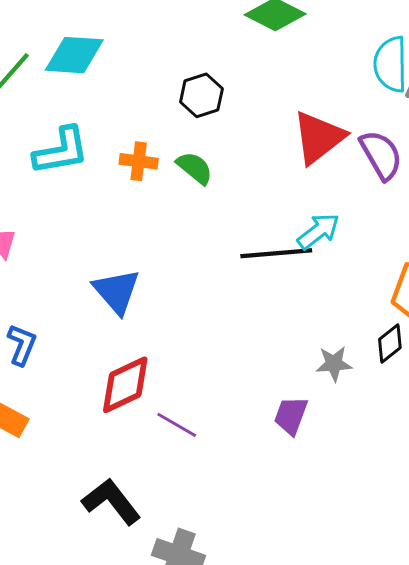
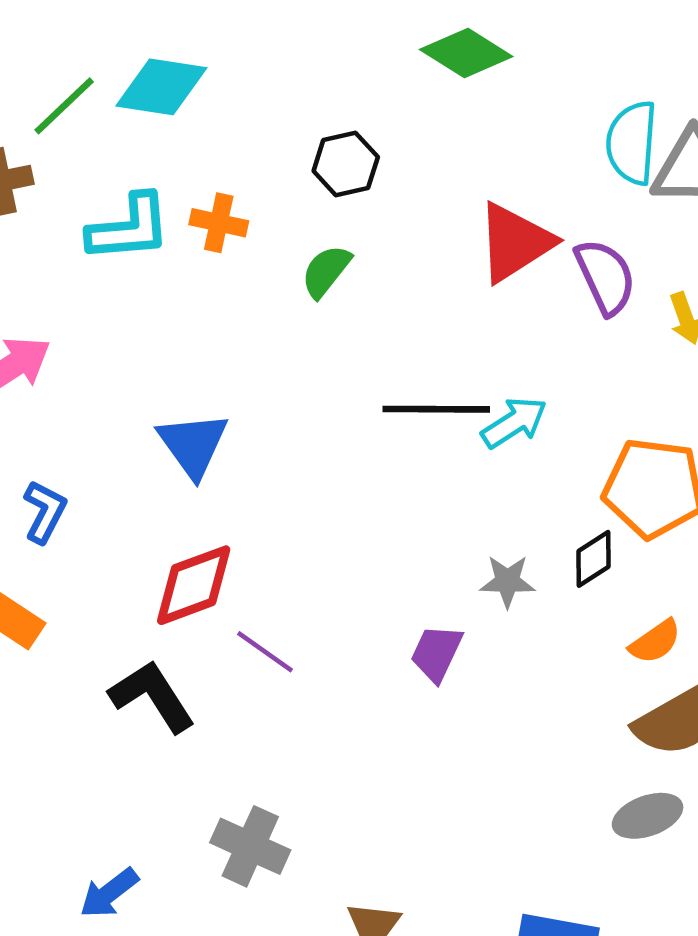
orange cross: (139, 161) -> (219, 223), moved
green semicircle: (195, 168) -> (326, 271), turned -96
cyan arrow: (318, 231) -> (514, 423), moved
black L-shape: (111, 502) -> (152, 696), moved

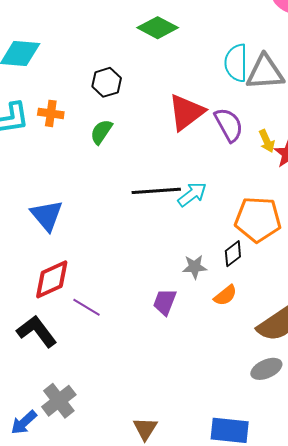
orange semicircle: (655, 642) -> (225, 295), moved
gray cross: (250, 846) -> (59, 401), moved, turned 32

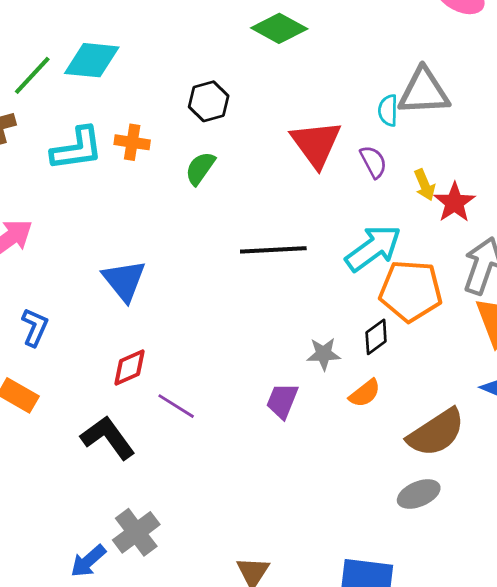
cyan semicircle: (236, 63) -> (388, 110), moved, size x0.6
red triangle: (186, 112) -> (316, 144), turned -30
purple semicircle: (229, 125) -> (373, 162), size x0.7
cyan arrow: (192, 194) -> (373, 248), moved, size x1.4
red diamond: (52, 279) -> (130, 367), size x0.7

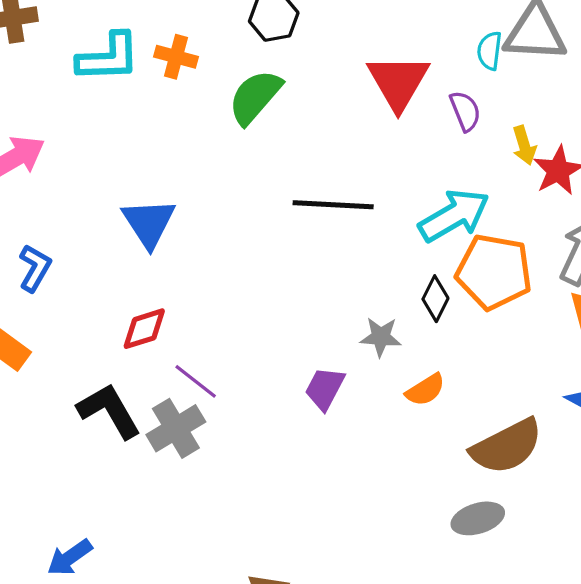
green semicircle: (200, 168) -> (255, 97), size x1.4
black diamond: (376, 337) -> (435, 299), moved, turned -33
gray cross: (136, 532) -> (176, 428), moved

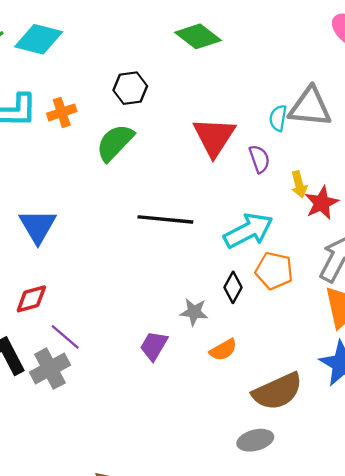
orange cross: (176, 57) -> (62, 112), turned -36
orange pentagon: (494, 272) -> (274, 271), size x0.7

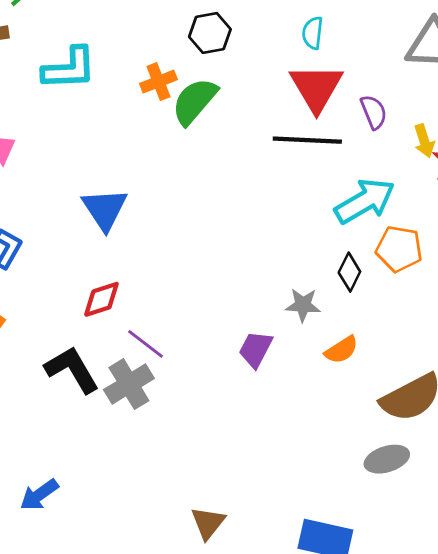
orange cross: (62, 112) -> (158, 82), moved
cyan semicircle: (278, 118) -> (313, 33), moved
black line: (165, 219) -> (307, 140), moved

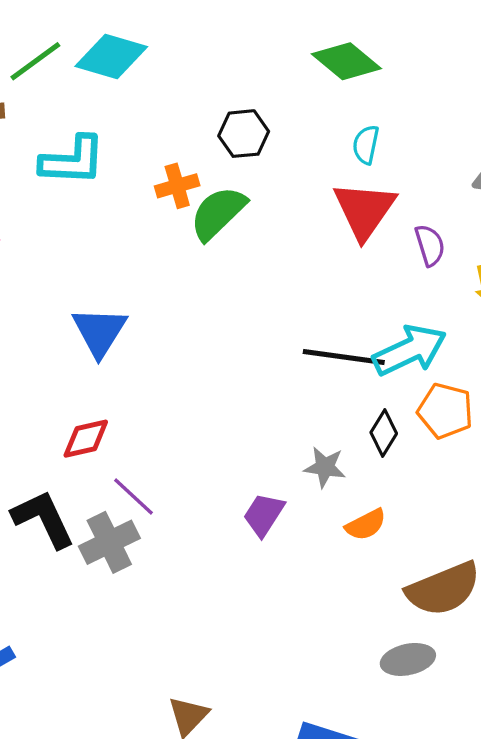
black line: (307, 140) -> (344, 357), moved

